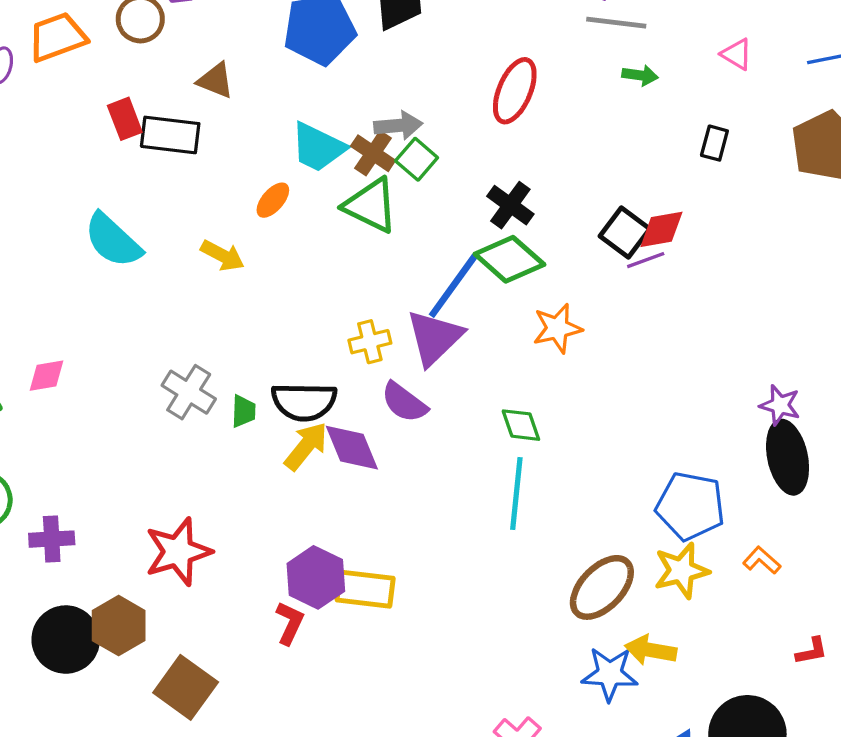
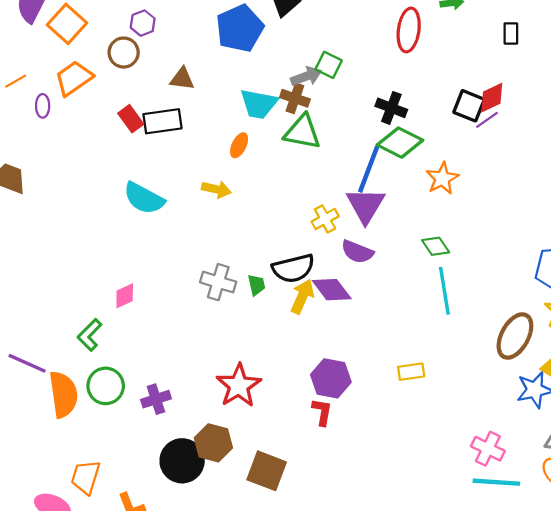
red ellipse: (515, 91) -> (409, 30), moved
green square: (417, 159) -> (329, 65), moved
yellow rectangle: (365, 589) -> (411, 372), moved, size x0.7

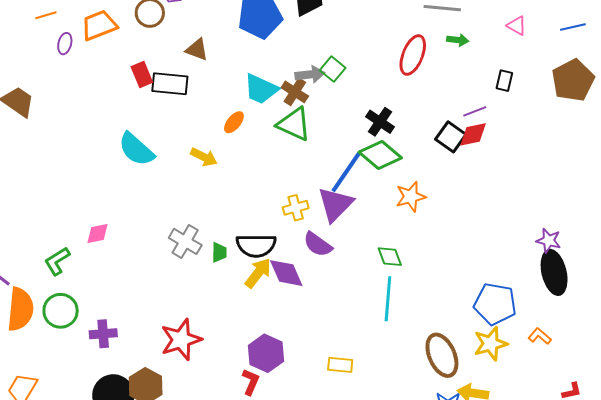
purple line: (487, 120) -> (475, 111), moved
brown ellipse: (515, 336) -> (442, 355), turned -66

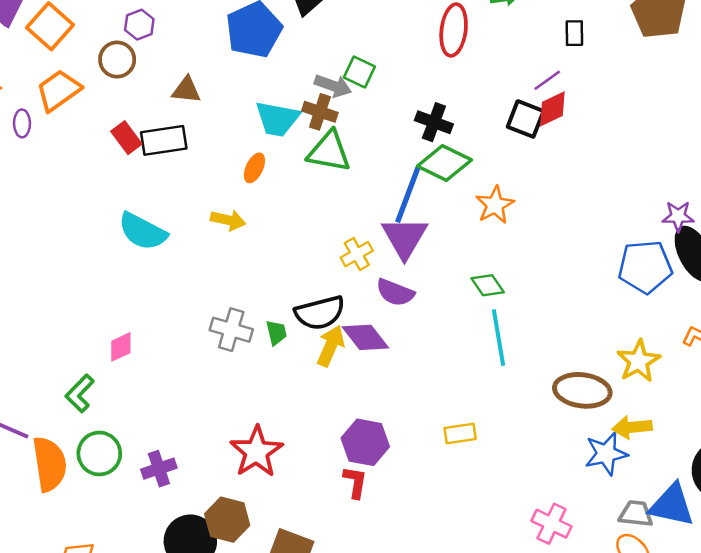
gray arrow: (310, 74) -> (333, 86), turned 40
blue pentagon: (495, 304) -> (645, 267), moved
brown ellipse: (442, 355) -> (582, 390), turned -45

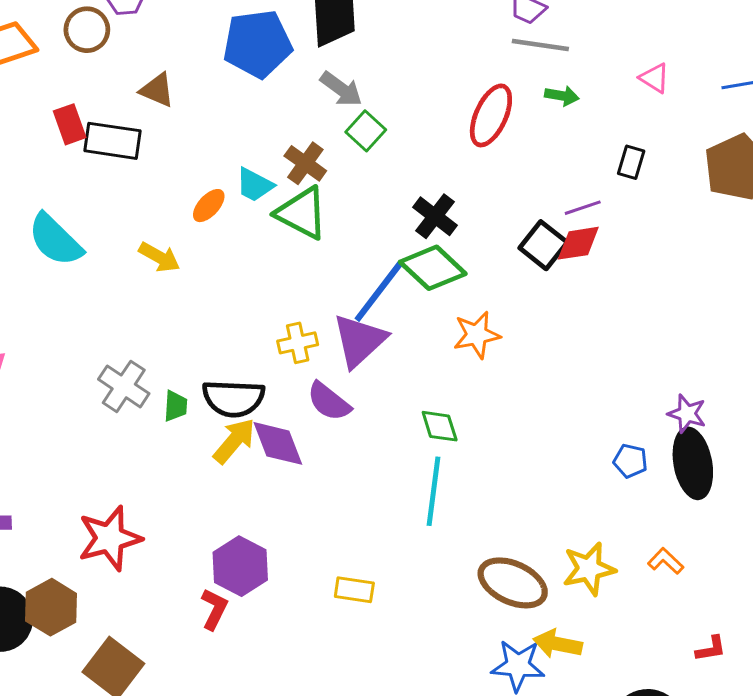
gray arrow: (333, 86) -> (341, 89), moved
cyan trapezoid: (277, 119) -> (255, 185), moved, size x0.7
blue pentagon: (645, 267) -> (630, 461), size x0.5

